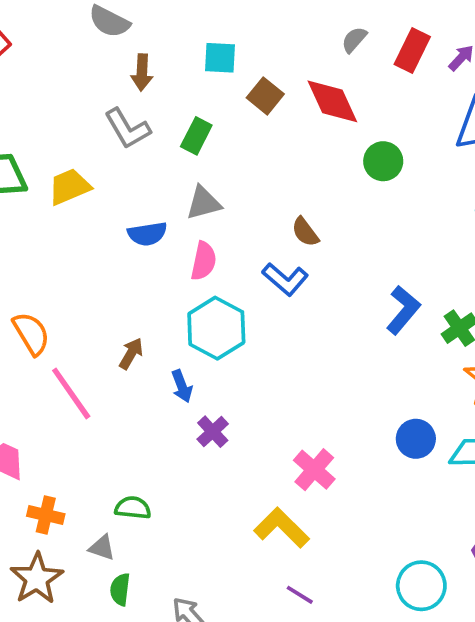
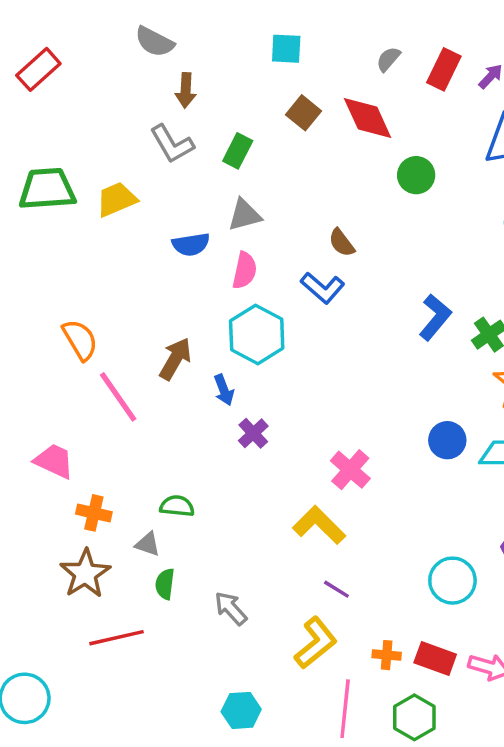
cyan square: (220, 58) -> (286, 49), moved
brown arrow: (131, 354) -> (175, 359), size x1.4

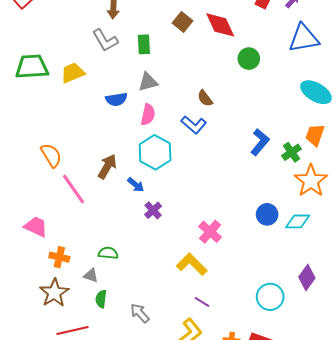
green rectangle: (238, 151) -> (144, 44), turned -30
blue arrow: (224, 390) -> (136, 185), turned -30

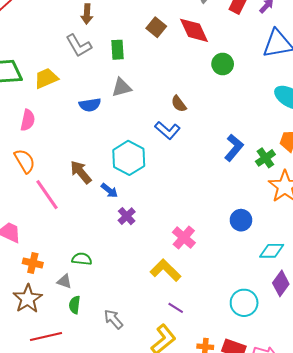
pink semicircle: (148, 115) -> (28, 120), moved
brown arrow: (107, 167) -> (81, 172), turned -70
cyan diamond: (298, 221) -> (272, 251), moved

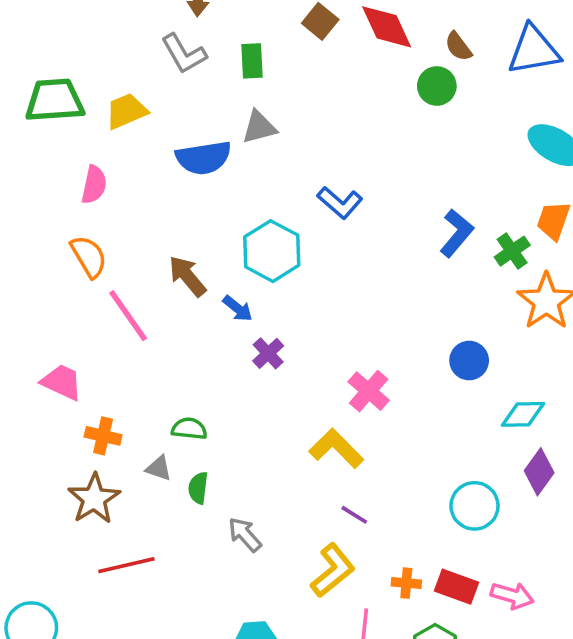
brown semicircle: (179, 104) -> (458, 46), moved
blue semicircle: (90, 105) -> (204, 158), size x1.4
green semicircle: (75, 305) -> (198, 488), moved

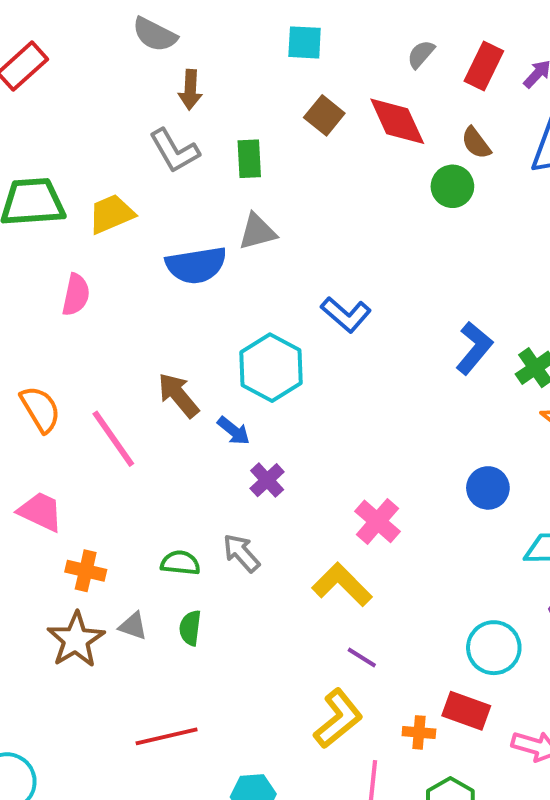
orange semicircle: (89, 256) -> (40, 409), moved
gray triangle: (159, 468) -> (133, 626), moved
gray arrow: (245, 535) -> (241, 553), moved
red line: (126, 565) -> (167, 736), moved
red rectangle: (457, 587) -> (466, 711), moved

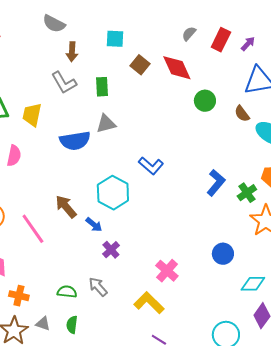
cyan square: (305, 42) -> (115, 39), moved
brown semicircle: (476, 143) -> (242, 114), moved
yellow trapezoid: (111, 214) -> (32, 115), turned -55

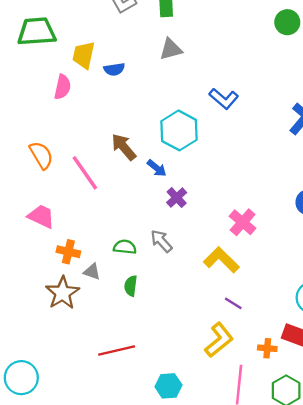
yellow trapezoid: (32, 115) -> (84, 55), moved
blue semicircle: (75, 141) -> (114, 69), moved, size x0.6
gray triangle: (43, 324) -> (92, 272), moved

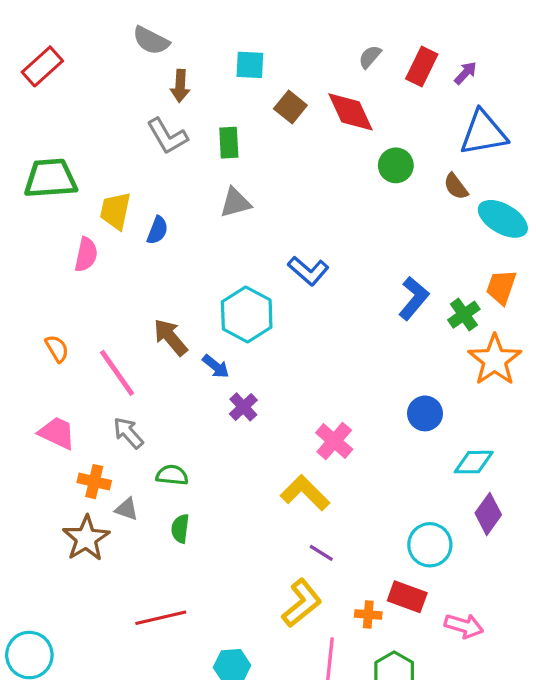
blue semicircle: (114, 69) -> (157, 230), turned -60
orange semicircle: (41, 155) -> (57, 349), size x0.7
gray arrow: (161, 241) -> (128, 433), moved

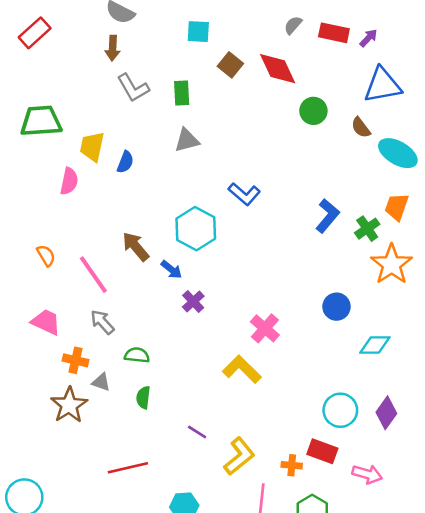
red rectangle: (422, 66) -> (334, 33), turned 76
brown arrow: (180, 86) -> (113, 48), moved
purple diamond: (488, 514) -> (386, 413), moved
purple line: (321, 553) -> (197, 432), moved

